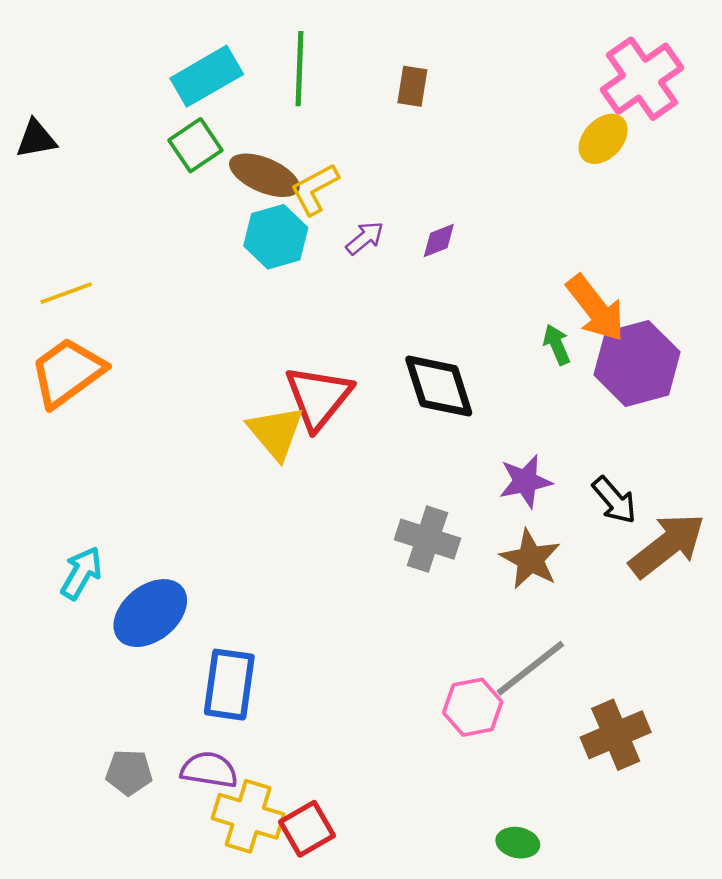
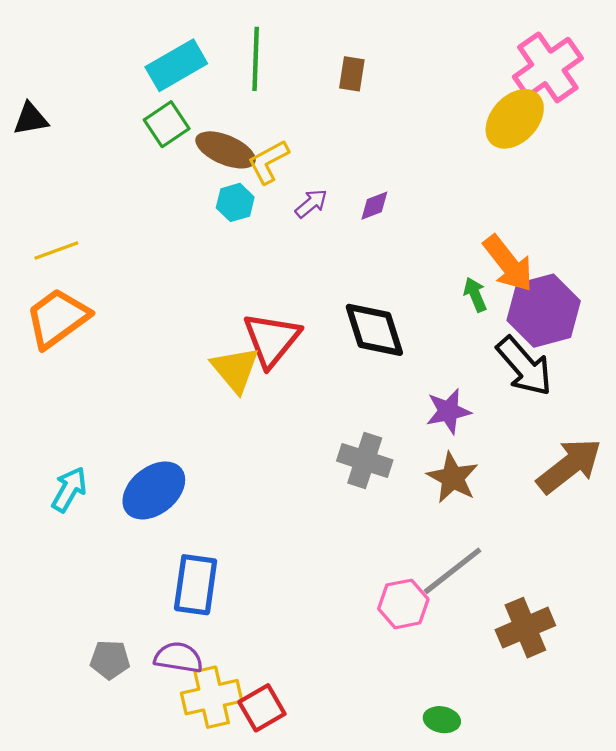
yellow ellipse: (603, 139) -> (515, 119), size x1.4
cyan hexagon: (276, 237) -> (235, 202), size x0.7
black arrow: (614, 500) -> (524, 366), moved, size x1.5
blue ellipse: (150, 613) -> (154, 490), moved
yellow cross: (248, 816) -> (212, 697), turned -30

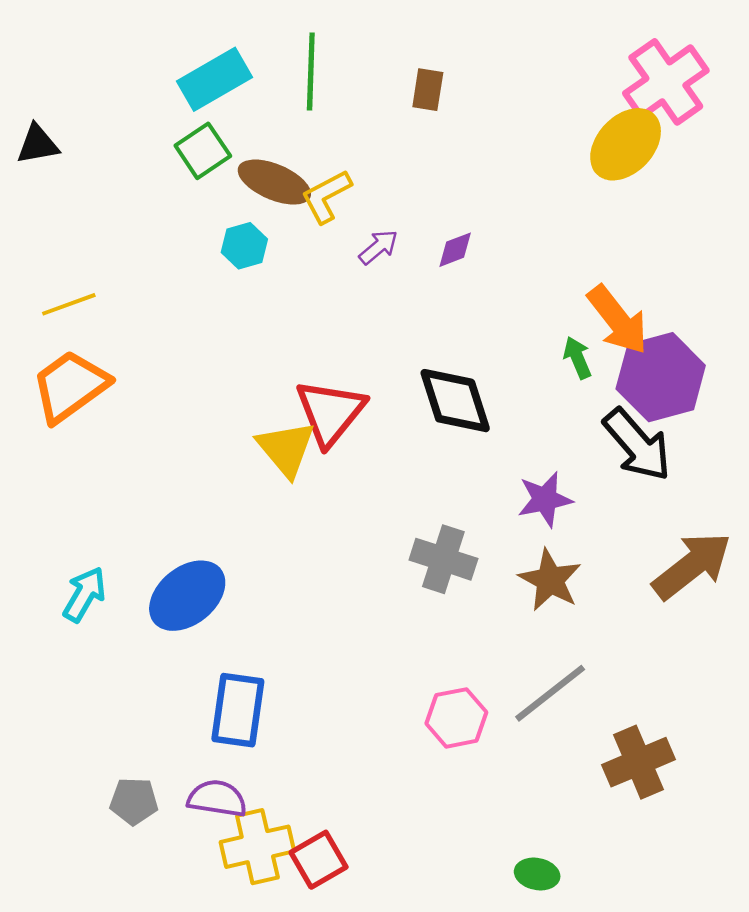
cyan hexagon: (235, 202) -> (244, 246), moved
pink hexagon: (403, 604) -> (456, 718), moved

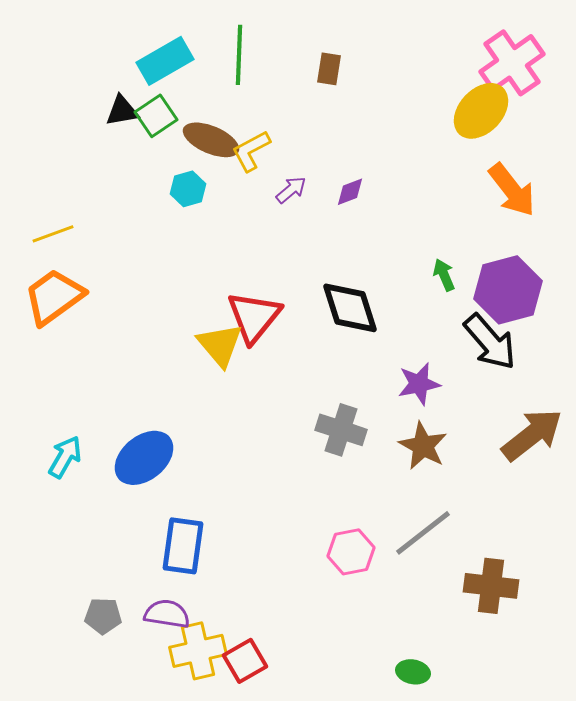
black triangle: (38, 144) -> (122, 111), moved
orange arrow: (618, 320) -> (512, 190), moved
brown cross: (639, 762) -> (491, 586), turned 30

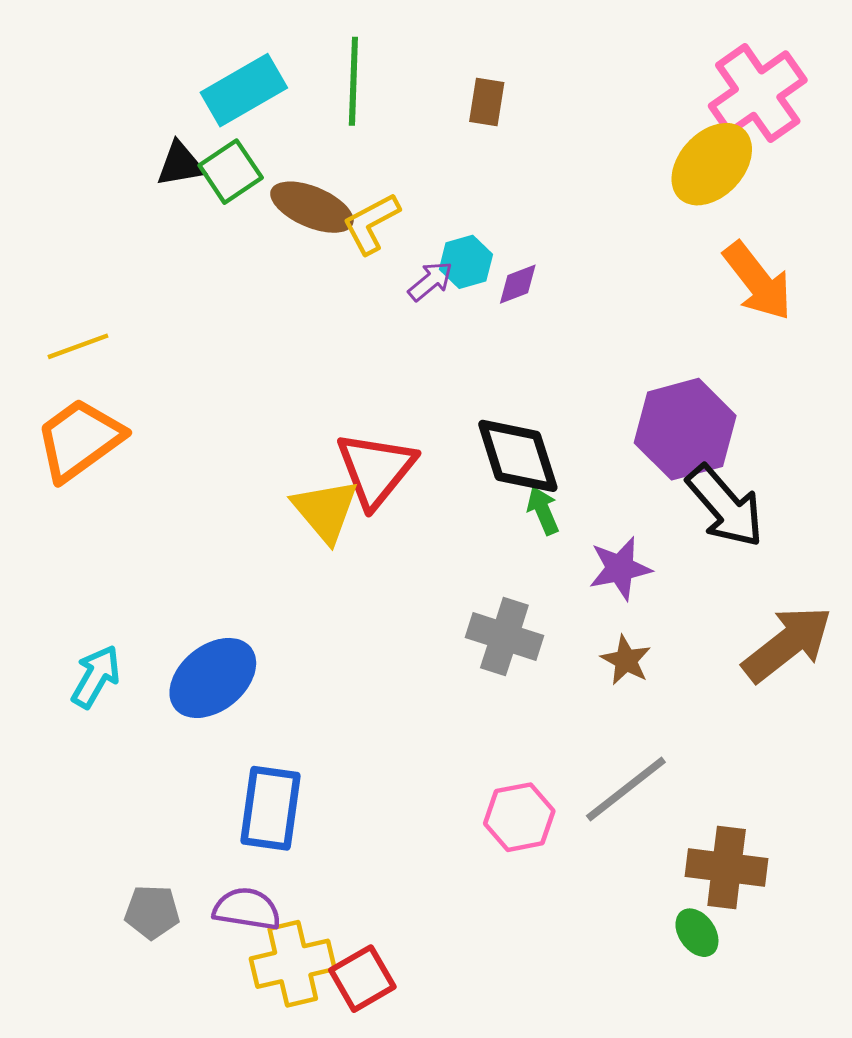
cyan hexagon: (188, 189) -> (466, 262), moved
green arrow: (444, 275) -> (543, 511), moved
purple hexagon: (508, 290) -> (685, 429), moved
brown star: (423, 446) -> (626, 660), size x0.7
green ellipse: (413, 672) -> (697, 933), moved, turned 44

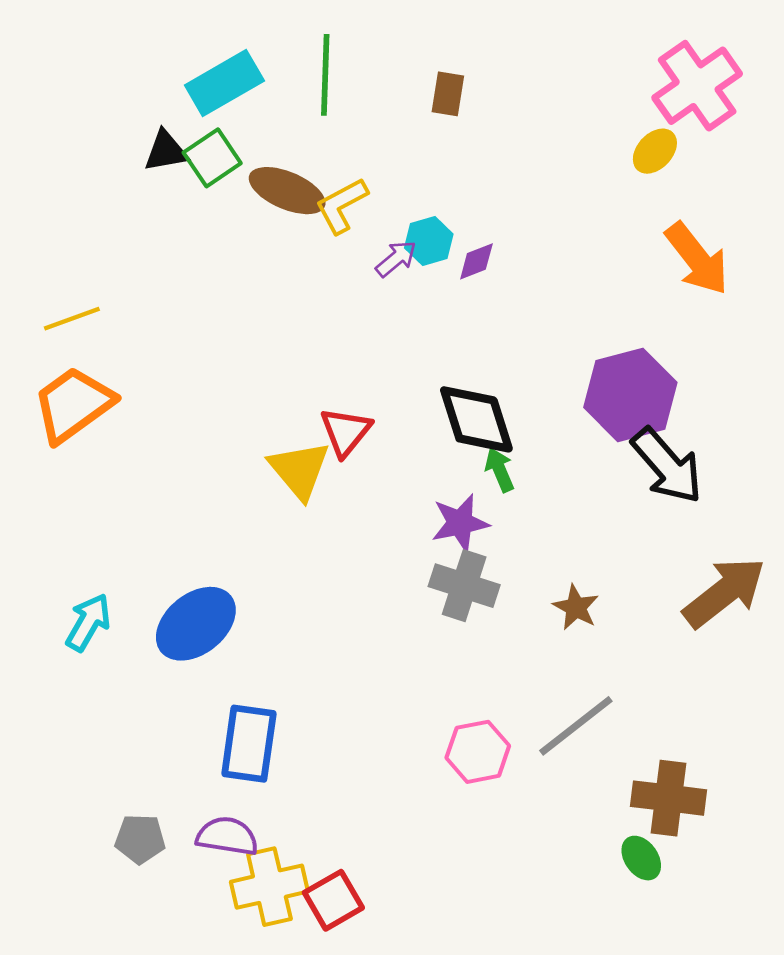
yellow ellipse: (712, 164) -> (655, 151), size x0.6
red triangle: (376, 469) -> (346, 432), size x0.7
purple star: (620, 568) -> (460, 523), moved

